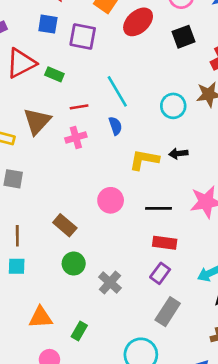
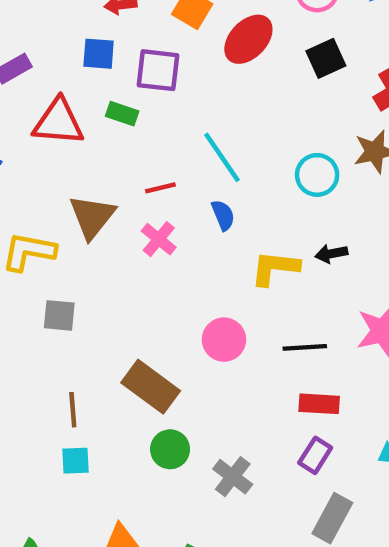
red triangle: (21, 63) -> (58, 122), turned 36
green rectangle: (54, 74) -> (122, 114), moved
pink cross: (76, 137) -> (159, 239), turned -30
brown rectangle: (65, 225) -> (151, 387), size x1.4

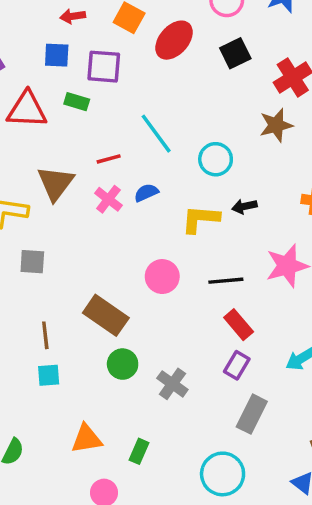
cyan circle: (317, 175) -> (216, 159), moved
blue semicircle: (223, 215) -> (146, 193), moved, turned -90
red rectangle: (319, 404) -> (239, 325), turned 48

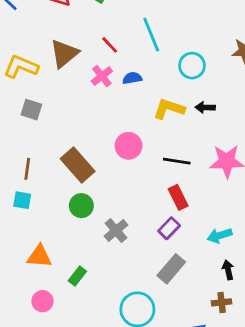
red line: (109, 159) -> (110, 45), turned 48

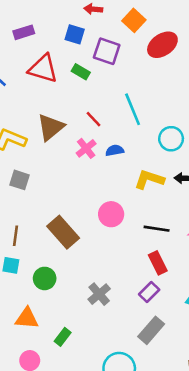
green circle: (81, 206) -> (45, 278), moved

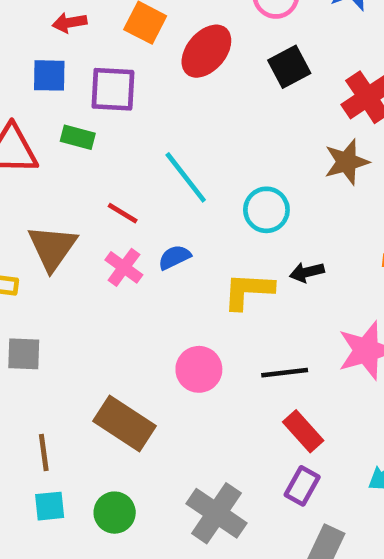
gray cross: (99, 294) -> (216, 513), size x1.4

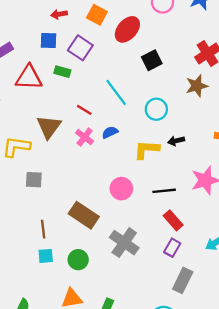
black square: (289, 67) -> (152, 60), moved
purple square: (113, 89) -> (80, 48), turned 30
gray cross: (216, 513) -> (124, 243), moved

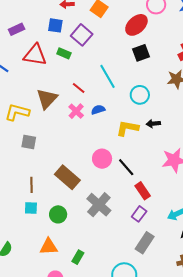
red ellipse: (127, 29) -> (136, 25), moved
black line: (164, 191) -> (126, 167), moved, turned 48

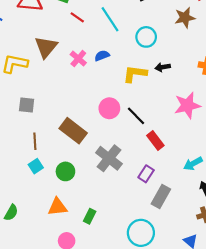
red line: (79, 88) -> (77, 17), moved
gray square: (29, 142) -> (27, 105), moved
cyan square: (31, 208) -> (36, 166), turned -32
purple rectangle: (139, 214) -> (146, 174), moved

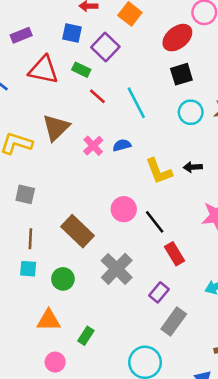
cyan circle: (146, 37) -> (191, 112), moved
yellow L-shape: (135, 74) -> (159, 171), turned -125
cyan square: (36, 166) -> (28, 269), turned 32

